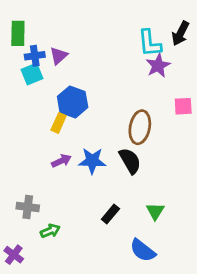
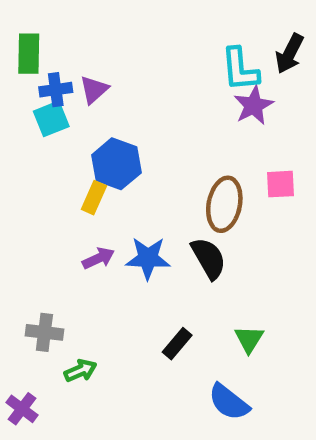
pink square: (183, 106) -> (281, 184), moved

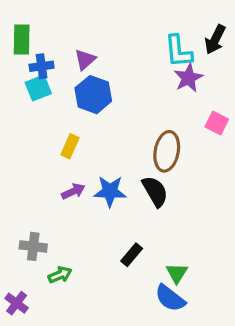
purple triangle: (94, 90) -> (85, 60), moved
blue hexagon: (116, 164) -> (93, 95), moved
pink square: (281, 184) -> (217, 123), moved, turned 30
green triangle: (249, 339) -> (177, 273), moved

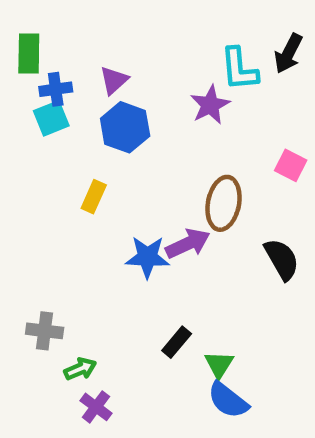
purple star: (188, 78) -> (210, 105), moved
purple arrow: (73, 191) -> (188, 244), moved, size x1.4
black semicircle: (155, 191) -> (282, 259), moved
green triangle: (177, 273) -> (219, 364), moved
purple cross: (17, 303) -> (96, 407), moved

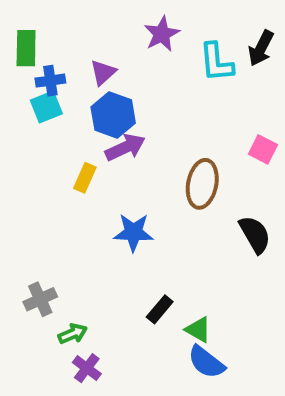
purple star: (210, 105) -> (162, 34), moved
purple arrow: (188, 244) -> (125, 147), moved
gray cross: (45, 331) -> (40, 299), turned -32
green triangle: (219, 364) -> (198, 330), turned -32

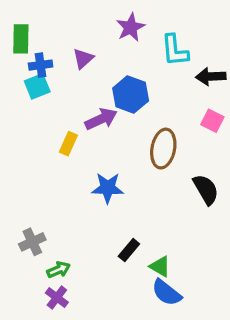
black arrow: (261, 48) -> (211, 77), moved, turned 60
blue hexagon: (113, 115) -> (131, 95), moved
purple cross: (87, 368) -> (57, 298), moved

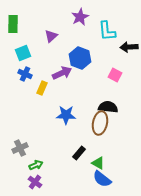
blue cross: (41, 65) -> (25, 74), moved, turned 32
pink square: (212, 121) -> (115, 75), moved
brown ellipse: (163, 149) -> (100, 123), moved
black semicircle: (206, 189) -> (108, 107), moved, turned -54

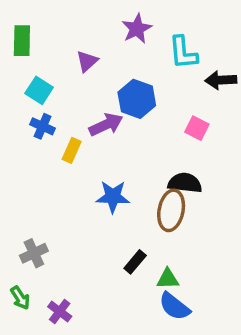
cyan square: (23, 53) -> (39, 90), turned -35
green triangle: (98, 163) -> (168, 279), turned -32
green arrow: (36, 165) -> (20, 298), moved, turned 80

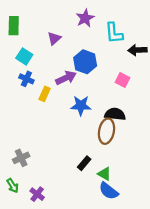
blue star: (113, 197) -> (81, 106), moved
green triangle: (168, 279) -> (104, 174), turned 32

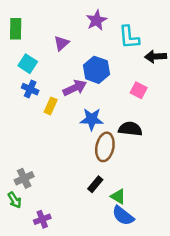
brown ellipse: (106, 131) -> (105, 147), moved
green arrow: (13, 186) -> (14, 200), moved
purple cross: (37, 194) -> (42, 219), turned 32

